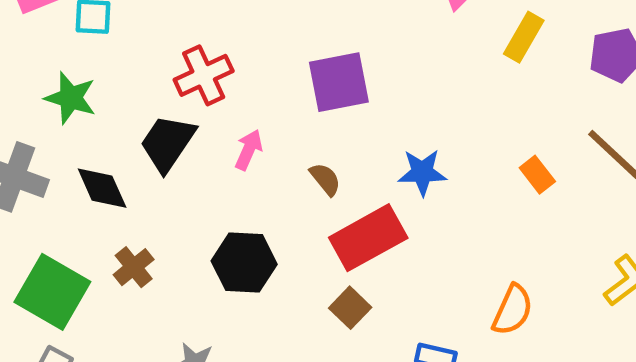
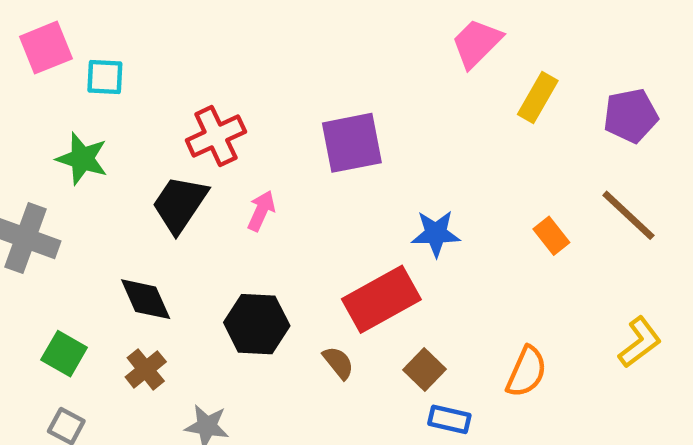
brown semicircle: (325, 179) -> (338, 363), moved
black diamond: (102, 188) -> (146, 299), moved
brown cross: (134, 267) -> (146, 369), moved
green square: (52, 292) -> (64, 354), size x0.6
brown square: (350, 308) -> (424, 369), moved

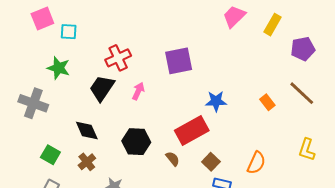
yellow rectangle: (538, 97) -> (272, 25), moved
yellow L-shape: (640, 342) -> (307, 150), turned 145

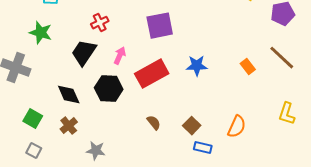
red cross: (118, 58) -> (100, 23), size x0.7
red rectangle: (192, 131) -> (152, 74), moved
black hexagon: (136, 142) -> (109, 89), moved

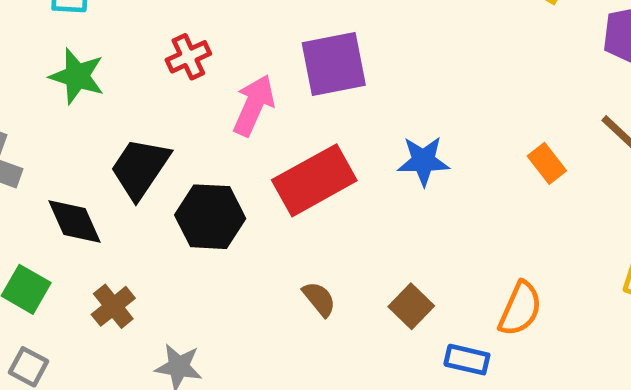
green star: (41, 33) -> (77, 76), moved
black trapezoid: (84, 53) -> (140, 168), moved
pink arrow: (120, 56) -> (254, 105), moved, size x1.4
black diamond: (69, 95) -> (75, 221), moved
blue rectangle: (203, 148) -> (467, 360), moved

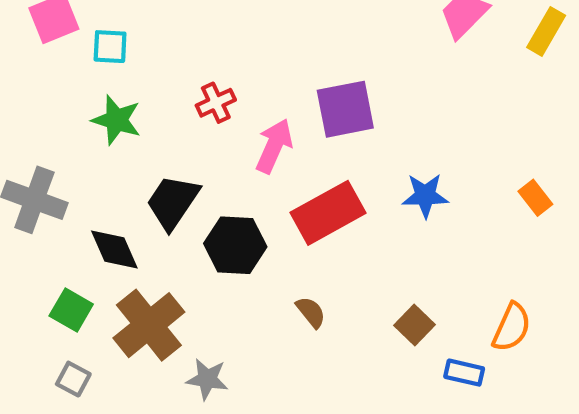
brown semicircle: (319, 299) -> (311, 312), moved
brown cross: (113, 306) -> (149, 325), size x1.8

